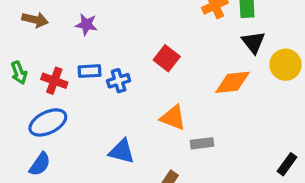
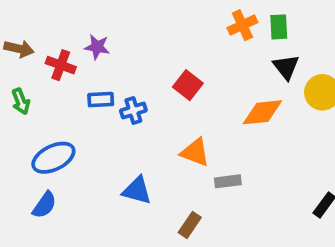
brown arrow: (35, 20) -> (19, 49), moved
red cross: (54, 81) -> (61, 65), moved

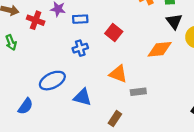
blue rectangle: (101, 100) -> (80, 19), moved
blue ellipse: (53, 158) -> (52, 81), moved

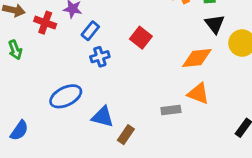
blue rectangle: (80, 19) -> (90, 31), moved, turned -48
orange triangle: (118, 74) -> (198, 94), moved
blue semicircle: (26, 106) -> (19, 130), moved
brown rectangle: (115, 119) -> (126, 135), moved

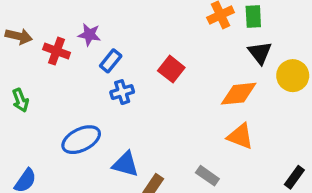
green arrow: (15, 50) -> (20, 100), moved
gray rectangle: (171, 110) -> (207, 176), moved, turned 42

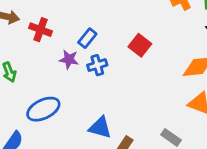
purple star: (89, 35) -> (69, 59), moved
blue ellipse: (81, 140) -> (43, 109), moved

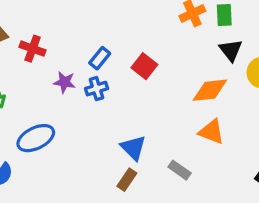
blue rectangle: (87, 38) -> (100, 58), moved
blue triangle: (100, 128) -> (133, 148), moved, turned 30

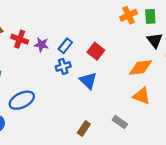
purple star: (65, 82) -> (41, 45), moved
blue triangle: (133, 148) -> (88, 81), moved

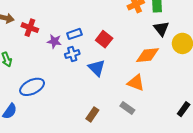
purple star: (41, 45) -> (54, 41), moved
blue rectangle: (65, 46) -> (74, 34), turned 32
orange triangle: (142, 96) -> (136, 83), moved

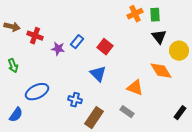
blue rectangle: (74, 34) -> (77, 42), turned -32
blue cross: (72, 54) -> (75, 100), moved, turned 32
orange diamond: (147, 55) -> (161, 71), moved, turned 65
brown rectangle: (92, 114) -> (94, 118), size x1.5

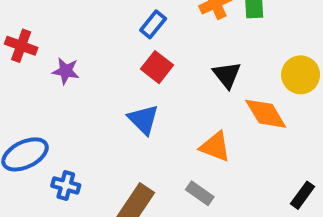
black triangle: (159, 37) -> (227, 75), moved
blue rectangle: (77, 42) -> (153, 24), moved
blue cross: (75, 100) -> (66, 185), moved

